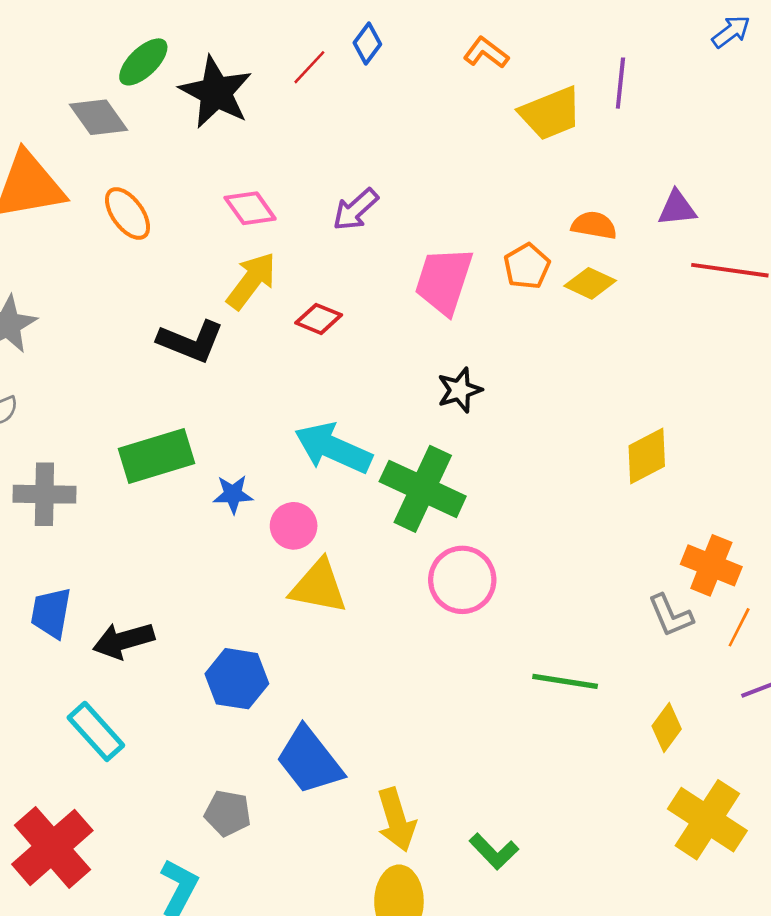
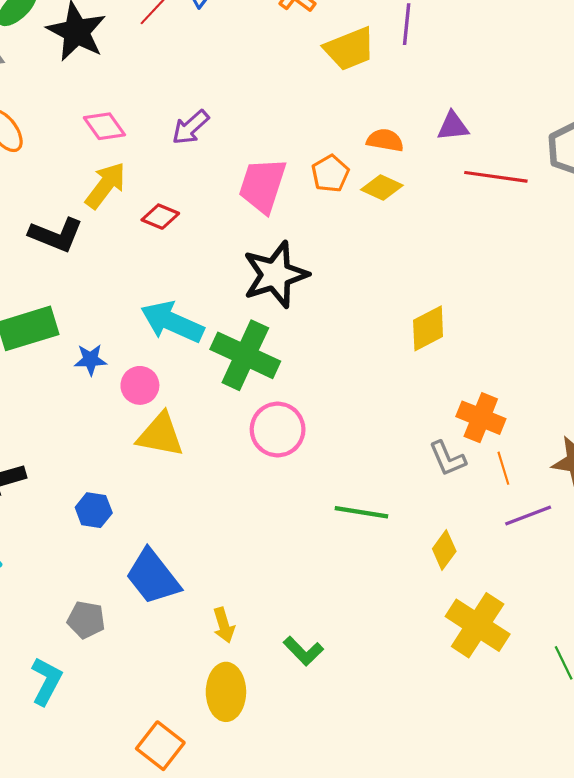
black star: (460, 390) -> (275, 275), size x1.8
orange line: (739, 627) -> (503, 468), turned -44
blue hexagon: (237, 679) -> (94, 510), size x0.7
yellow arrow: (396, 820) -> (224, 625), size x0.7

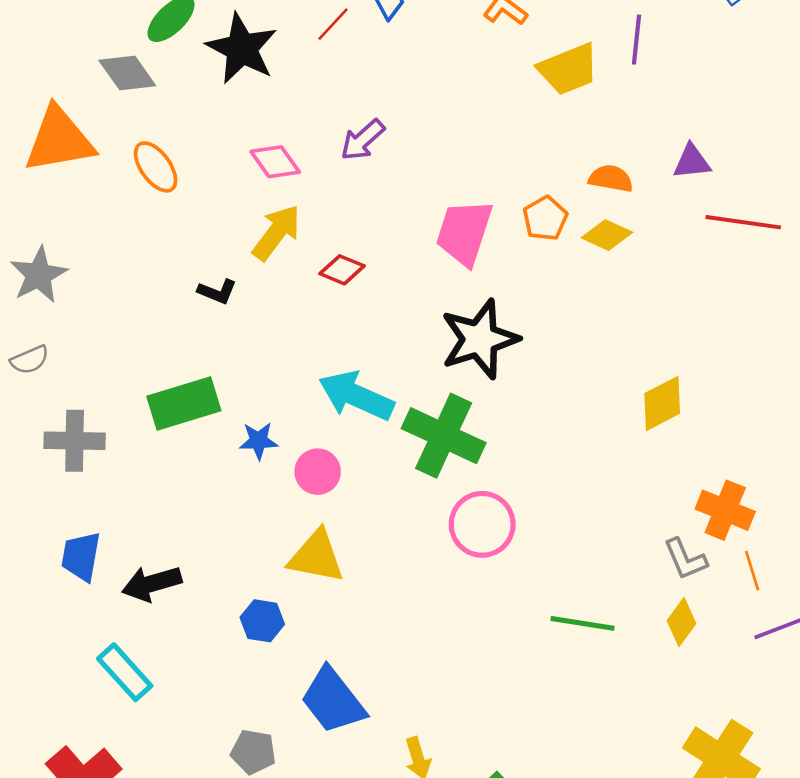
purple arrow: (190, 127) -> (363, 140), moved
black L-shape: (56, 235) -> (217, 292), size x0.6
yellow triangle: (160, 435) -> (316, 556), moved
yellow diamond: (444, 550) -> (681, 622), moved

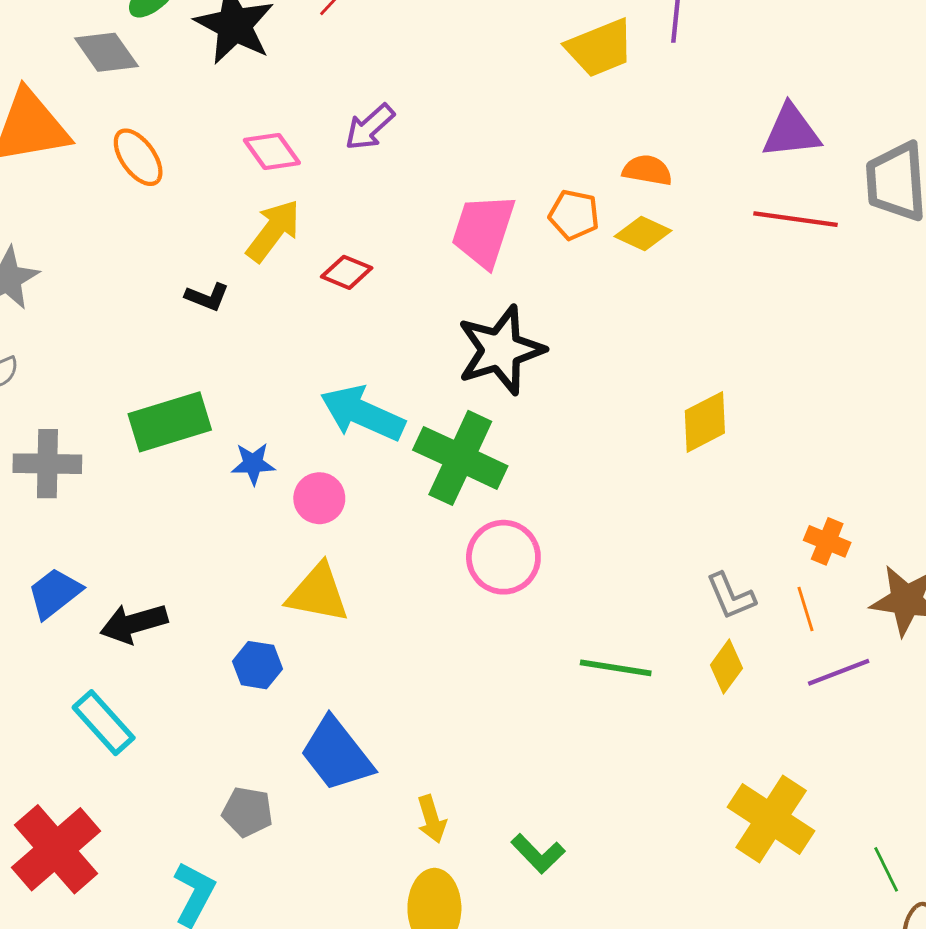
purple triangle: (692, 162) -> (791, 131), moved, size x1.4
orange pentagon: (545, 218) -> (574, 215), turned -30
orange cross: (725, 510) -> (827, 541), moved, size x0.7
blue trapezoid: (81, 556) -> (55, 593), turned 42

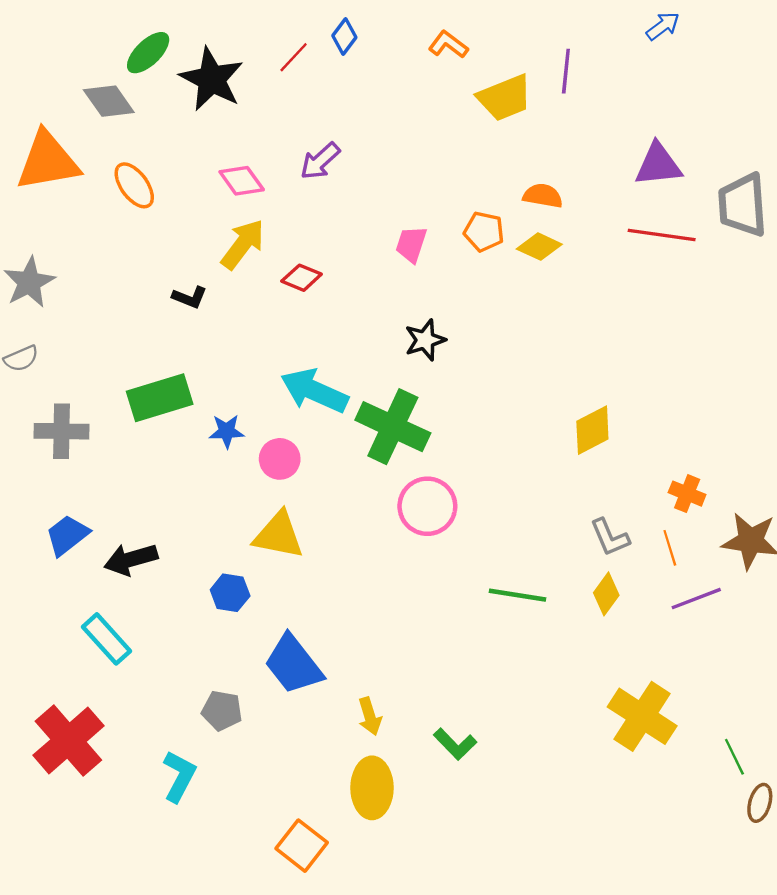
pink trapezoid: (483, 231) -> (411, 244), size x0.6
black star: (501, 350) -> (425, 340), size x0.6
yellow diamond: (705, 422) -> (592, 430), moved

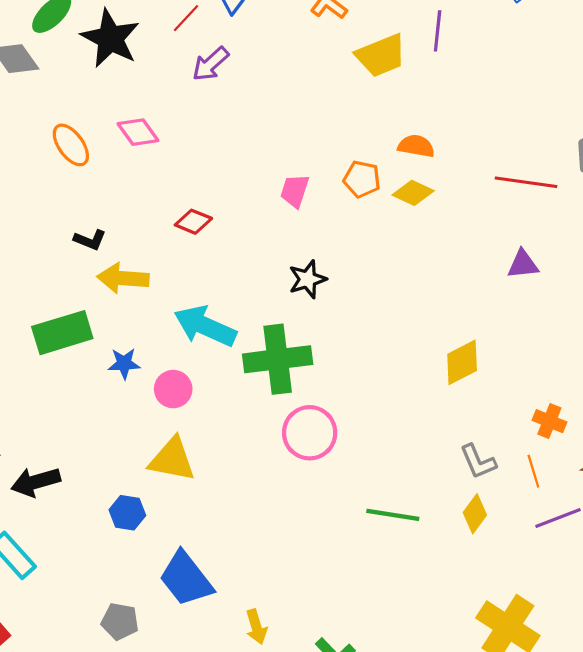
purple arrow: (320, 161) -> (210, 64), moved
purple triangle: (658, 165) -> (523, 264), moved, size x0.7
orange ellipse: (134, 185) -> (71, 145), moved
yellow arrow: (243, 244) -> (123, 278), moved, turned -123
green cross: (393, 427) -> (278, 359), turned -32

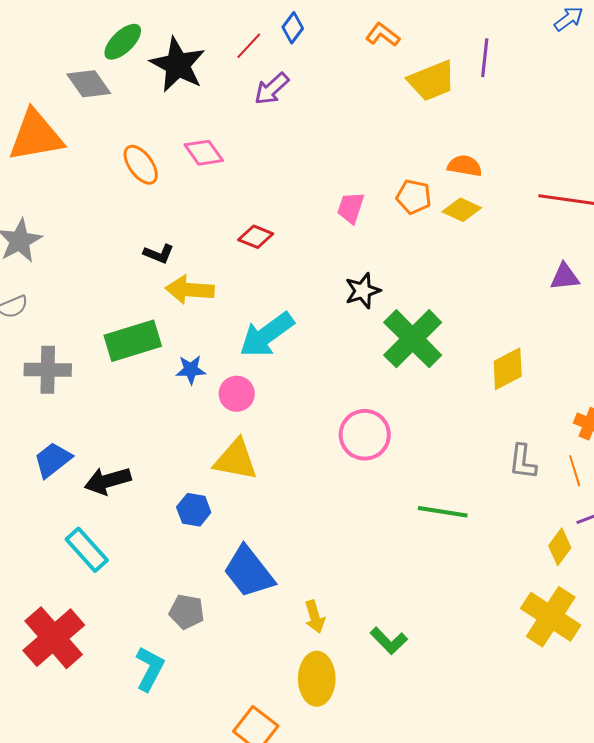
cyan arrow: (205, 326) -> (267, 335), turned -60
green cross: (278, 359) -> (413, 339), moved, turned -38
gray L-shape: (478, 462) -> (523, 462), turned 30
yellow diamond: (475, 514) -> (560, 547), moved

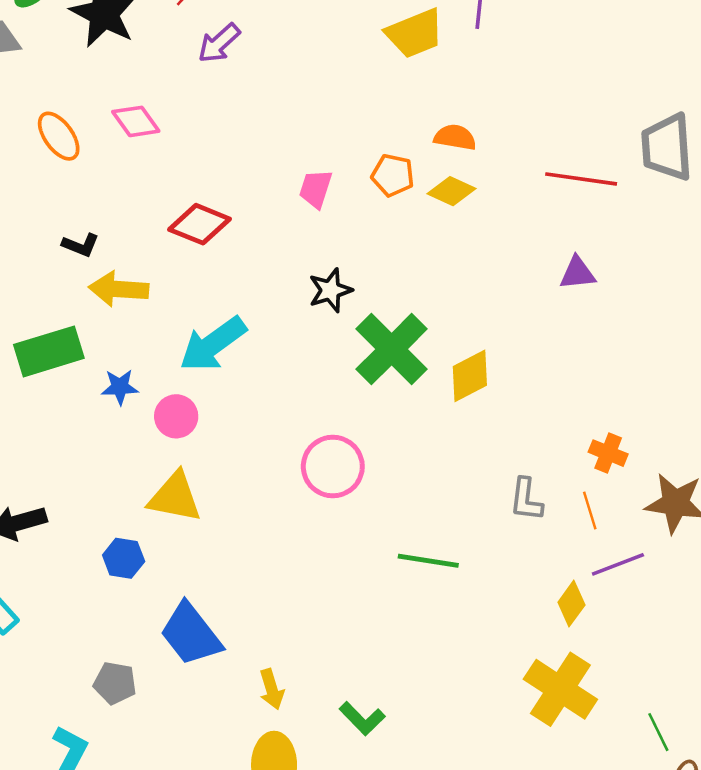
red diamond: (256, 237) -> (199, 224), size x1.4
yellow diamond: (508, 369) -> (470, 376), moved

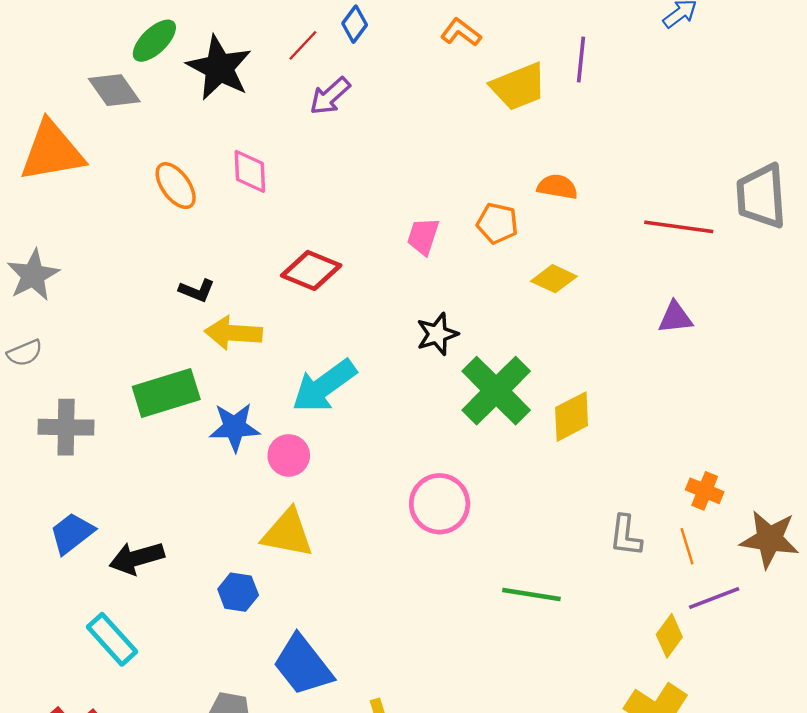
pink diamond: (136, 121) -> (250, 171), turned 33
yellow diamond: (451, 191) -> (554, 279), moved
blue star: (120, 387) -> (235, 427), size x1.4

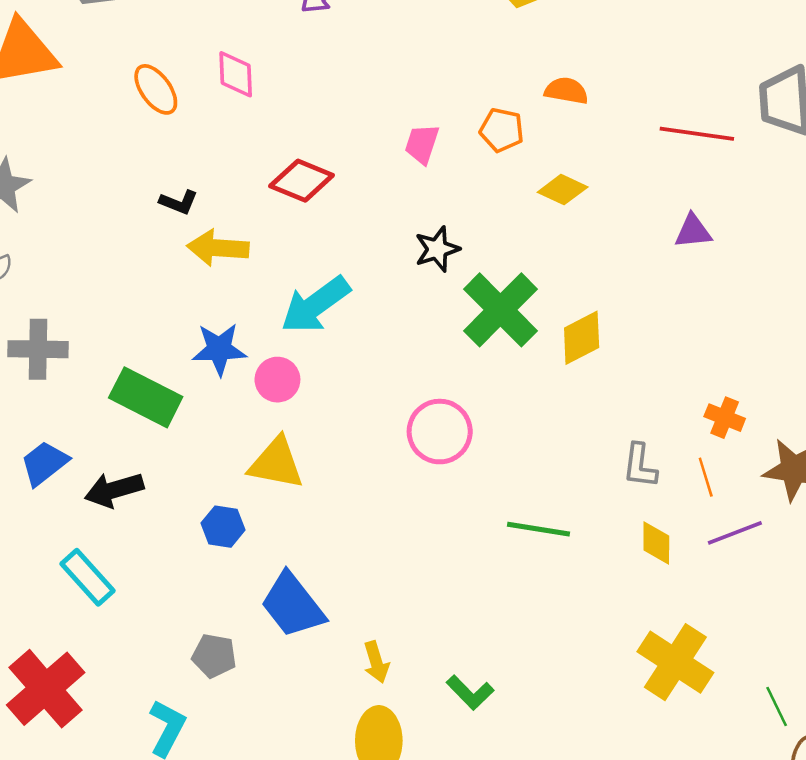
green rectangle: (166, 393) -> (146, 397), moved, turned 44
yellow diamond: (669, 636) -> (656, 543), moved, turned -36

